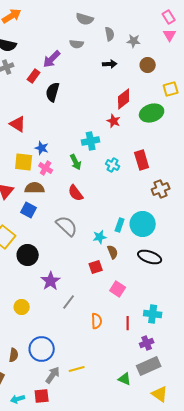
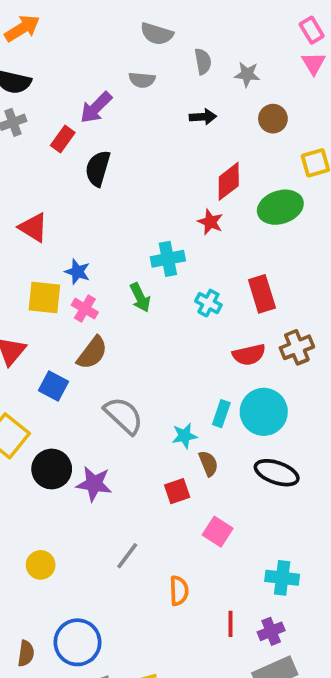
brown semicircle: (35, 188) -> (92, 353), moved, turned 126
red semicircle: (76, 193) -> (249, 355), moved, turned -66
purple star: (51, 281) -> (94, 484), moved, turned -30
red line: (128, 323) -> (231, 624), moved

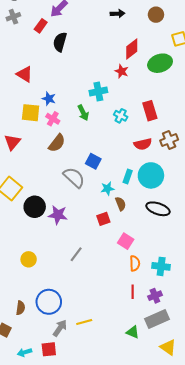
blue square: (54, 386) -> (93, 161), moved
orange semicircle: (179, 591) -> (135, 263), moved

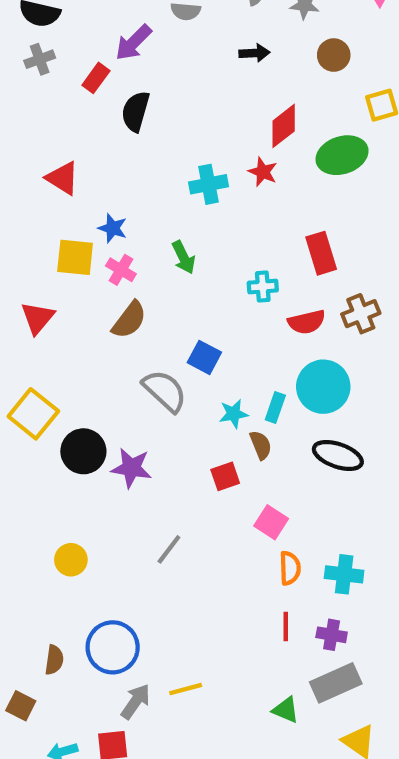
cyan cross: (98, 91) -> (209, 184), moved
cyan cross: (121, 116) -> (263, 287), moved, turned -32
cyan rectangle: (128, 176) -> (275, 408), moved
purple cross: (155, 296) -> (332, 635), turned 32

